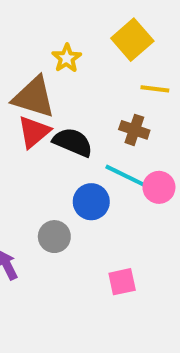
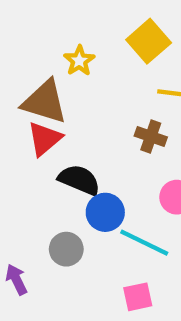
black semicircle: (73, 142) -> (79, 180), moved
cyan line: (128, 177) -> (144, 243), moved

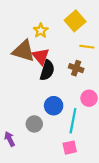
red triangle: (45, 139) -> (41, 56), moved, turned -30
black semicircle: (79, 180) -> (47, 70), moved, turned 84
cyan line: (144, 243) -> (73, 121), turned 75

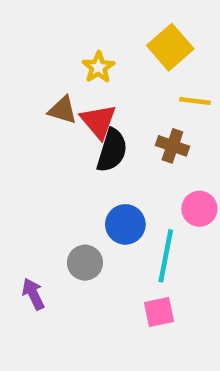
brown triangle: (24, 51) -> (63, 110), size x0.6

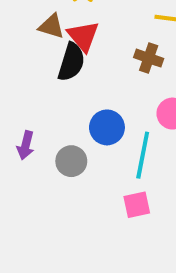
black semicircle: (112, 150) -> (71, 62), moved
purple arrow: (33, 294) -> (26, 145), moved, turned -140

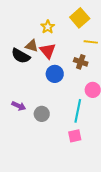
black semicircle: (71, 62) -> (21, 56), moved, turned 102
blue circle: (107, 127) -> (55, 74), moved
purple arrow: (26, 145) -> (19, 106), turned -80

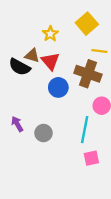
brown cross: (81, 62) -> (88, 74), size x1.6
purple arrow: (19, 106) -> (17, 124), turned -144
pink square: (75, 136) -> (91, 158), moved

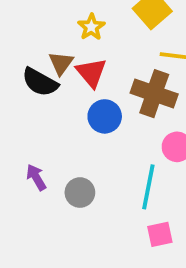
brown triangle: (32, 55) -> (61, 63), turned 49

